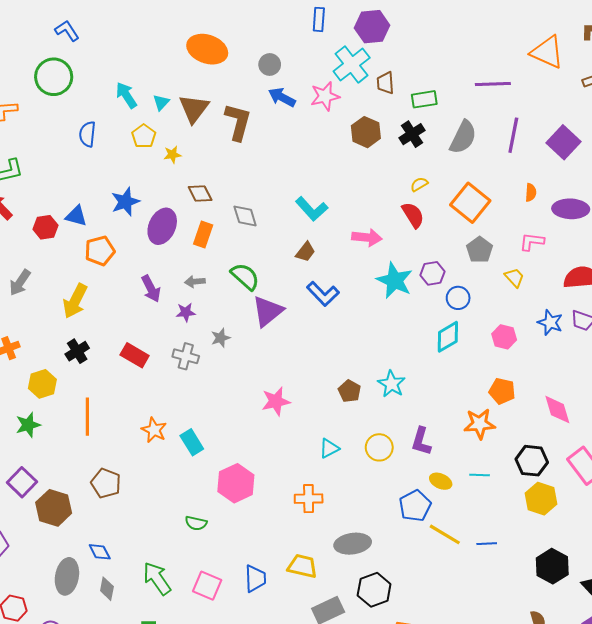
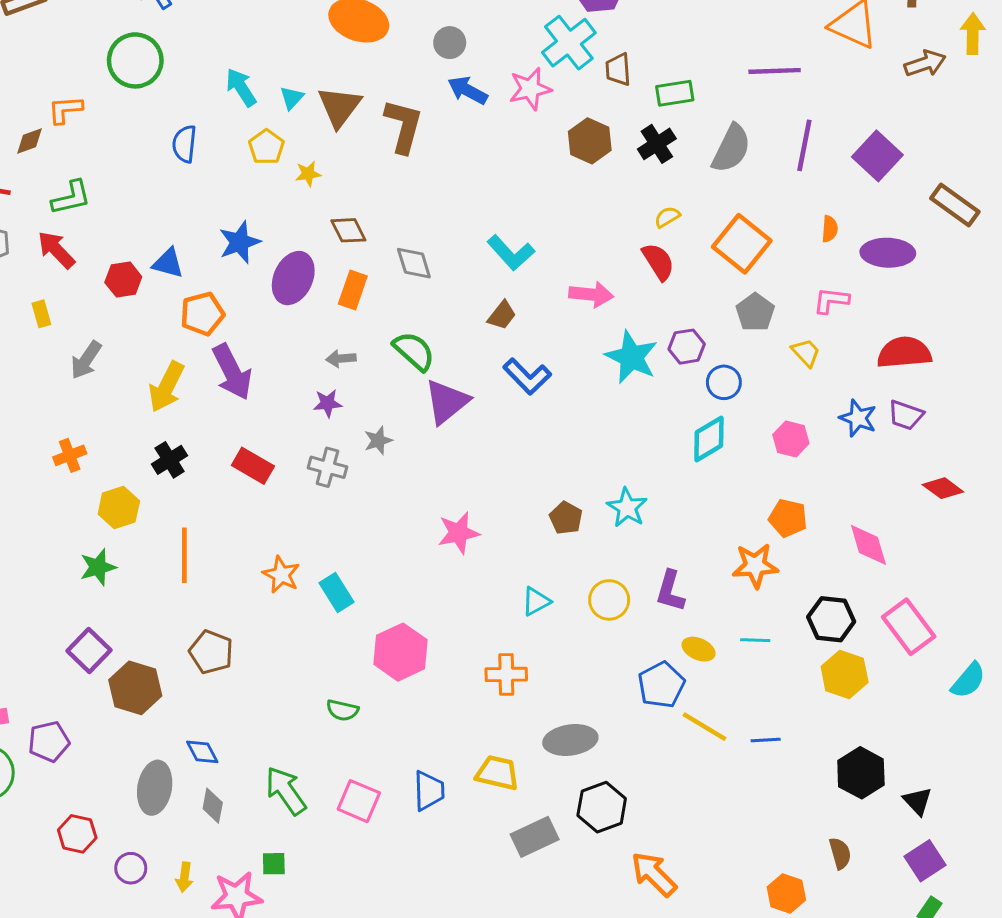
purple arrow: (151, 289) -> (232, 372), moved, size x1.4

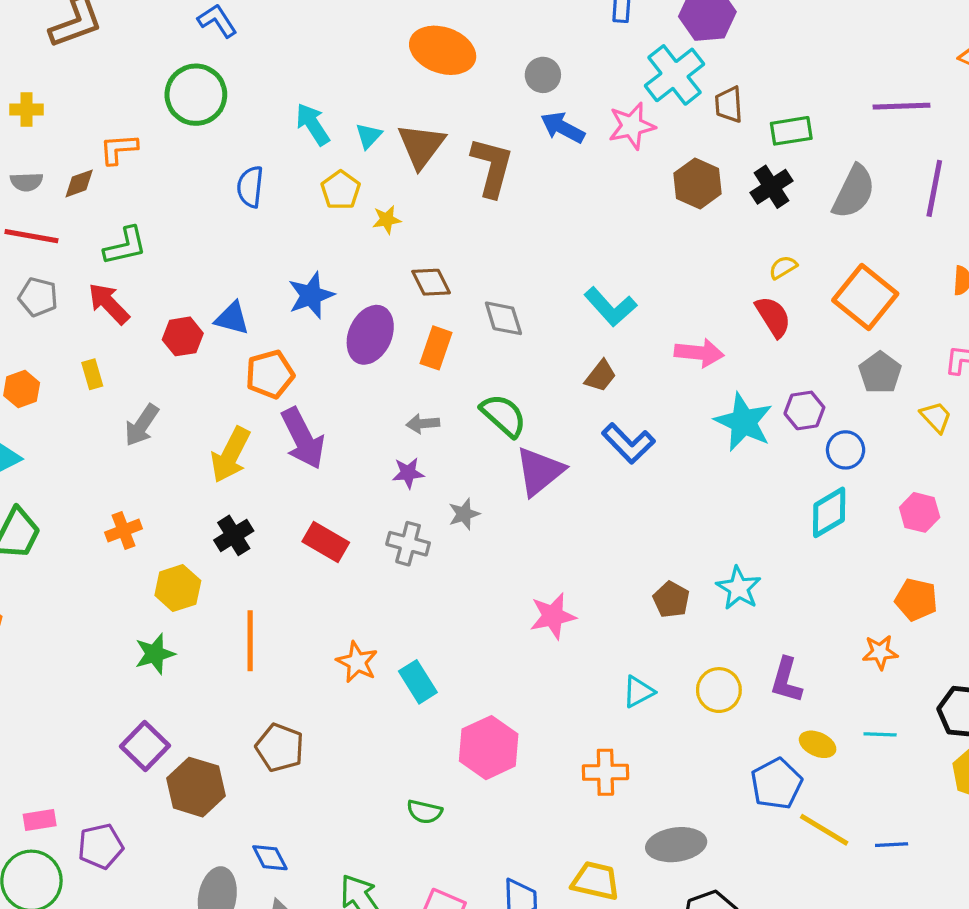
orange star: (755, 566) -> (880, 652), size x0.7

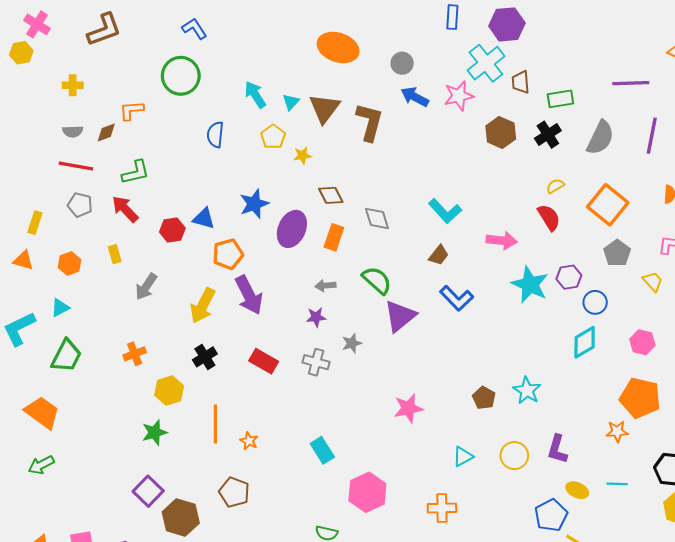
orange pentagon: (916, 600) -> (640, 398), size x1.5
orange star: (357, 662) -> (249, 441), moved, size x0.7

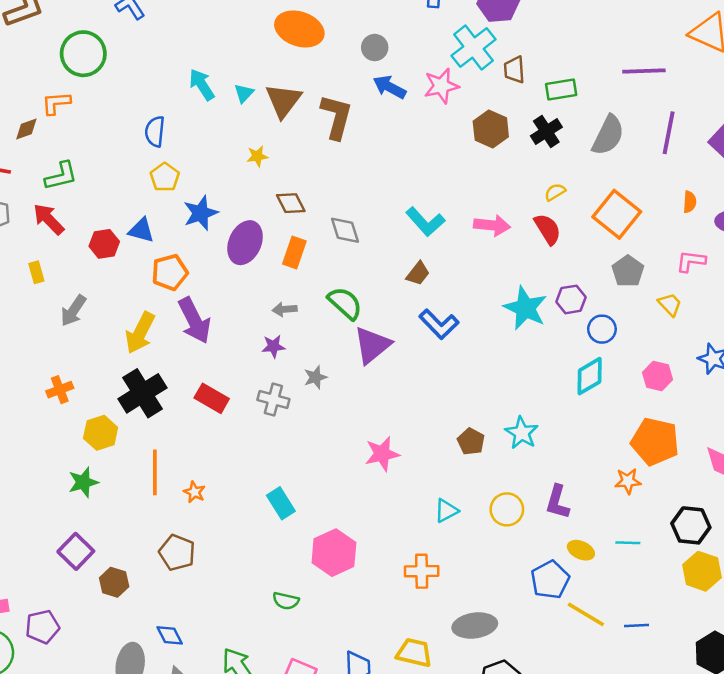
green circle: (181, 76) -> (83, 54), moved
yellow pentagon: (273, 137) -> (165, 177), moved
pink arrow: (502, 240) -> (492, 225), moved
black cross: (205, 357) -> (143, 393), size x1.6
brown hexagon: (181, 517) -> (114, 582), size x0.7

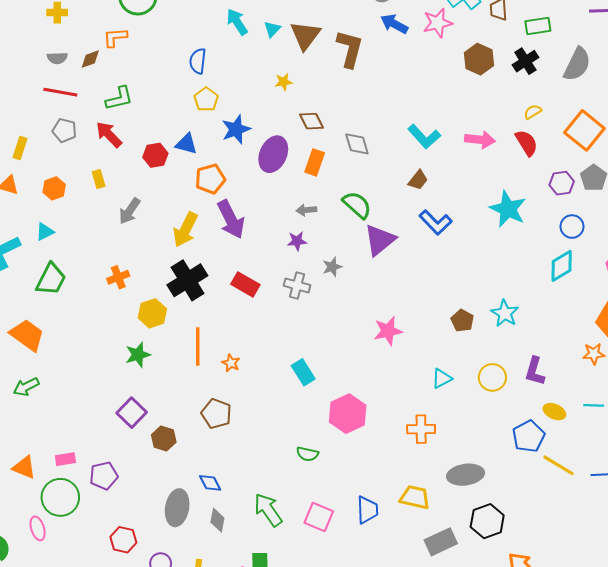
purple hexagon: (571, 299) -> (562, 183), moved

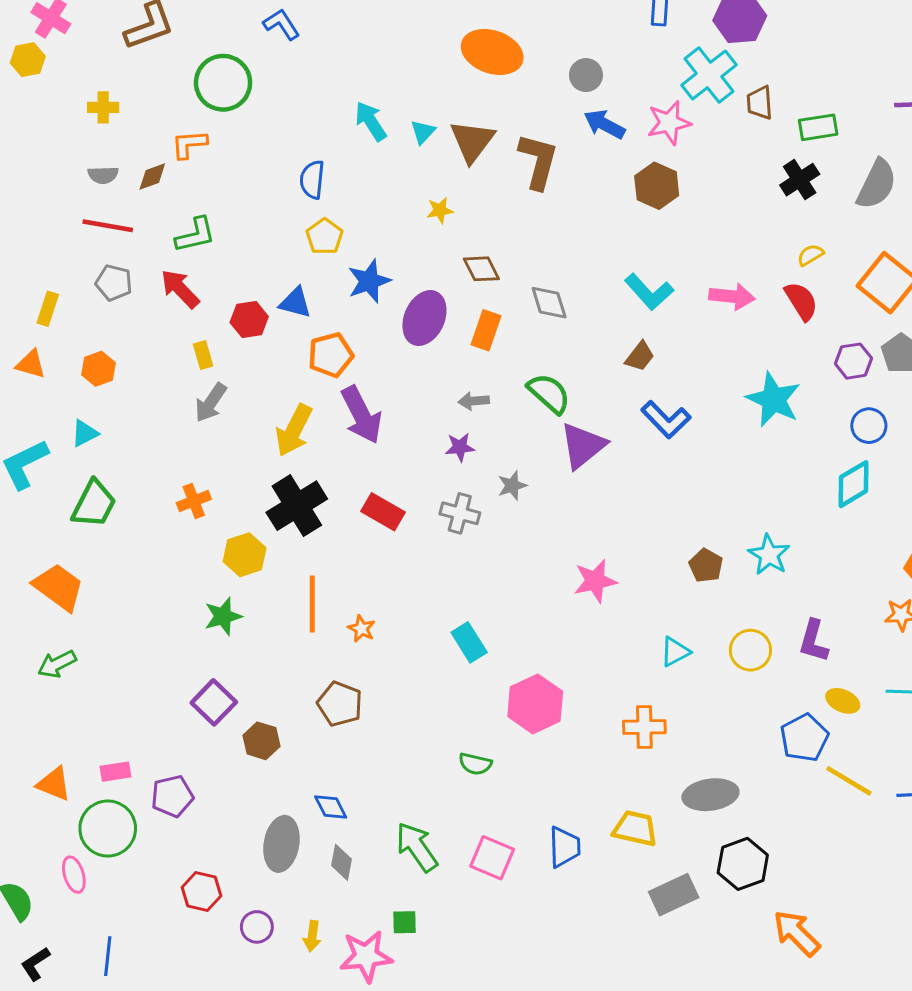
brown hexagon: (479, 59) -> (657, 186), moved
yellow rectangle: (99, 179) -> (203, 355), moved

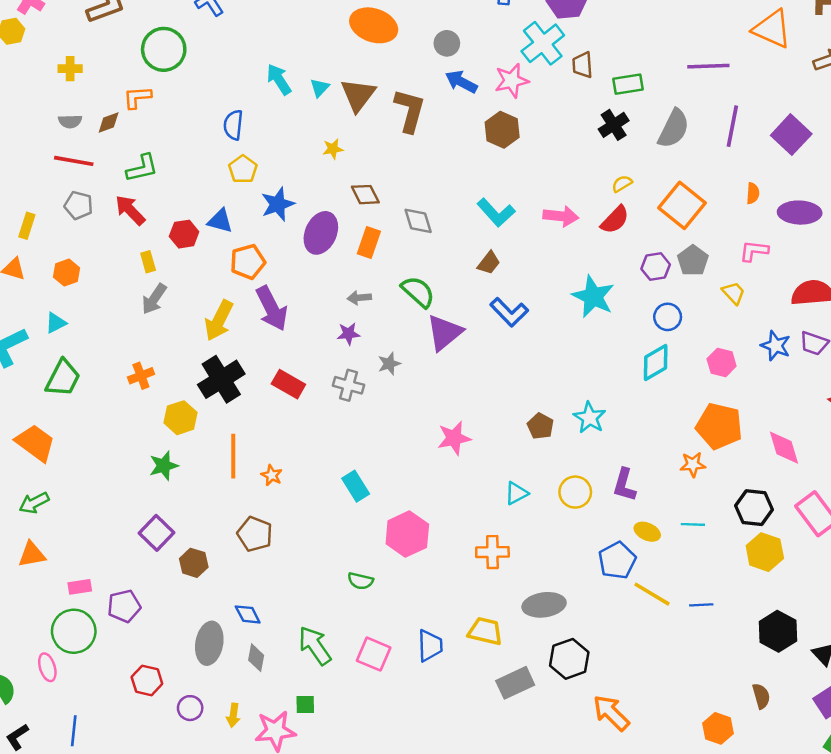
red semicircle: (801, 301) -> (615, 220), turned 76
orange triangle: (54, 784) -> (32, 554), moved, turned -32

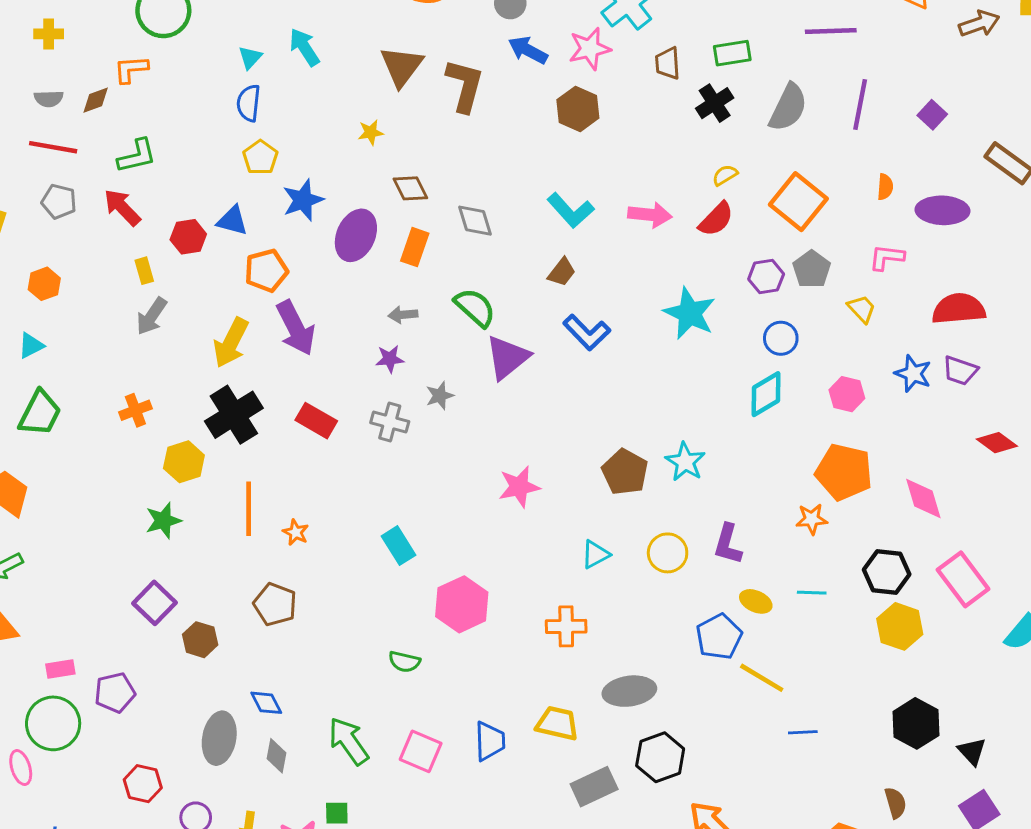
brown trapezoid: (582, 65) -> (668, 63), moved
cyan triangle: (320, 88) -> (250, 57), moved
purple square: (791, 135) -> (932, 115), size x0.6
brown pentagon: (540, 426) -> (625, 472), size x1.4
blue line: (701, 605) -> (803, 732), moved

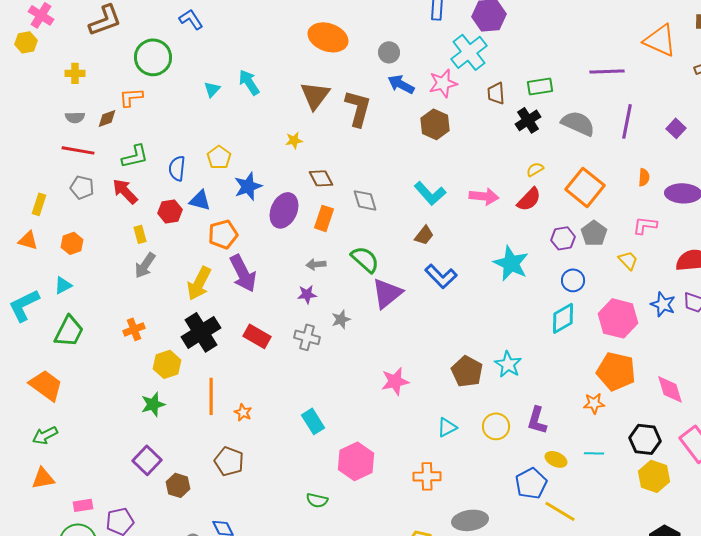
blue semicircle: (249, 103) -> (177, 168), moved
gray semicircle: (788, 107) -> (578, 123), turned -92
pink hexagon: (847, 394) -> (618, 318), size x1.6

